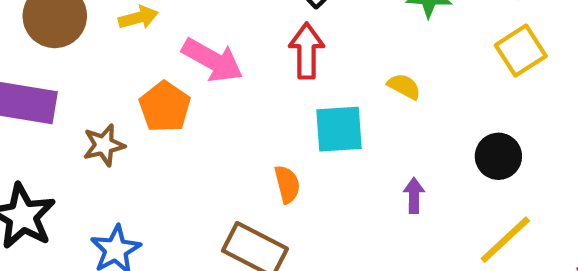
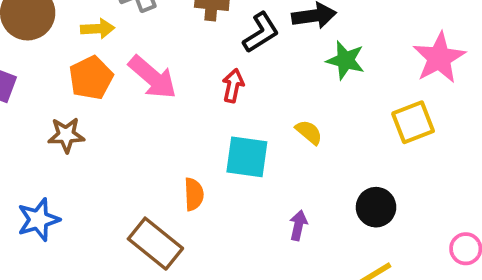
red arrow: (307, 51) -> (233, 86), size x0.7
orange pentagon: (165, 107) -> (91, 78), moved
brown star: (104, 145) -> (66, 135), moved

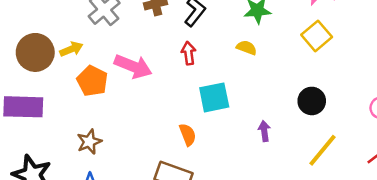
yellow arrow: (98, 29) -> (71, 49), moved
yellow semicircle: (309, 132) -> (247, 48), moved
brown star: (66, 135) -> (89, 142), moved

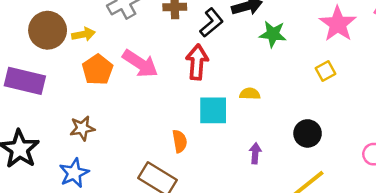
yellow square: (317, 36) -> (326, 71), size x0.7
yellow semicircle: (247, 48) -> (250, 94), moved, turned -30
red arrow: (189, 53) -> (197, 62), size x1.5

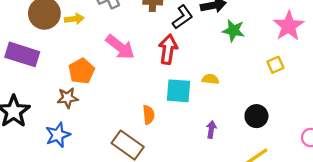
orange pentagon: (97, 70) -> (81, 71), moved

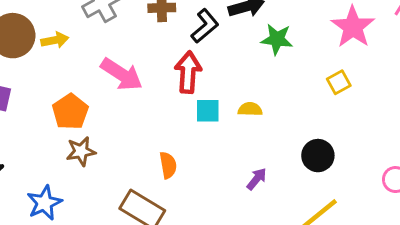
cyan square: (179, 91) -> (208, 111), moved, size x0.7
brown star: (68, 98) -> (81, 151), moved
purple arrow: (211, 129) -> (257, 179), turned 35

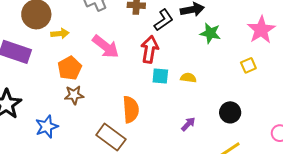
yellow arrow: (55, 40) -> (60, 34), moved
orange semicircle: (168, 165) -> (131, 109), size x1.5

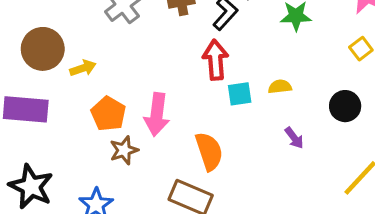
pink arrow: (106, 47) -> (157, 114), moved, turned 72
black circle: (230, 112) -> (345, 106), moved
purple arrow: (188, 124) -> (294, 138), moved, turned 112

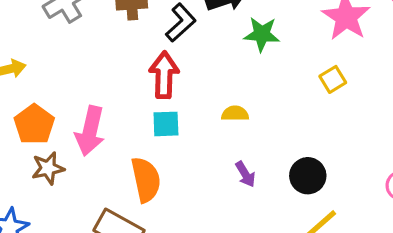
cyan square: (240, 94) -> (166, 124), moved
black circle: (345, 106) -> (308, 176), moved

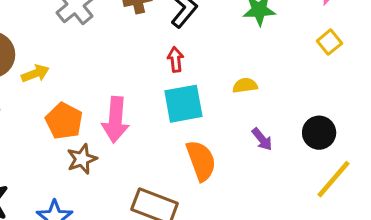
red arrow: (164, 75) -> (176, 59), size x0.6
cyan square: (166, 124) -> (183, 104), size x1.5
orange semicircle: (146, 180) -> (201, 161), moved

